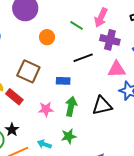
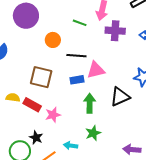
black line: (83, 58) -> (76, 56), moved, turned 36
pink triangle: (117, 69) -> (96, 70), moved
pink star: (46, 109) -> (53, 115), moved

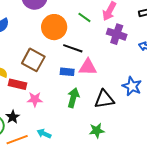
orange circle: (53, 40) -> (54, 27), size x1.6
red rectangle: (32, 105) -> (17, 84), turned -30
green star: (93, 133) -> (97, 131), moved

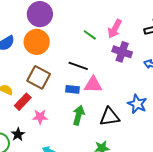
orange circle: (54, 27) -> (37, 42), moved
red rectangle: (17, 84) -> (23, 102), turned -60

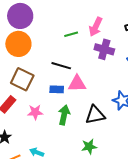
green line: (90, 35) -> (71, 34), turned -48
pink star: (40, 117) -> (35, 112), moved

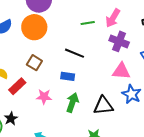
brown square: (22, 79) -> (34, 63), size x0.7
pink triangle: (77, 84) -> (121, 71), moved

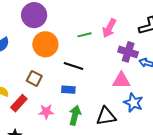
orange circle: (34, 27) -> (45, 44), moved
purple cross: (119, 41) -> (128, 52), moved

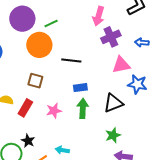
green line: (84, 35) -> (51, 23), moved
purple cross: (128, 52) -> (111, 37), moved, turned -30
blue rectangle: (68, 90) -> (80, 88), moved

